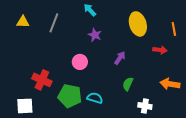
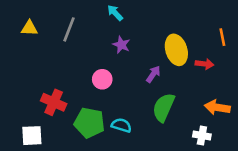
yellow ellipse: (138, 24) -> (176, 50), moved
green semicircle: (128, 84) -> (164, 107), size x1.6
white cross: (145, 106) -> (202, 136), moved

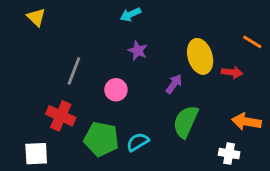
cyan arrow: (115, 13) -> (130, 14), turned -72
yellow triangle: (29, 28) -> (36, 17), moved, turned 42
gray line: (69, 29) -> (74, 71), moved
orange line: (222, 37) -> (252, 42), turned -48
cyan semicircle: (121, 125) -> (138, 142), turned -48

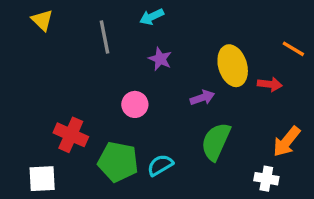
gray line: (74, 71) -> (105, 37), moved, turned -32
purple arrow: (174, 84) -> (202, 98), turned 36
orange arrow: (246, 122) -> (287, 142), turned -60

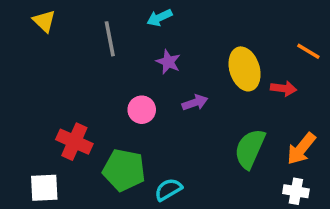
purple arrow: (202, 98) -> (195, 103), moved
green semicircle: (216, 142) -> (250, 149), moved
cyan semicircle: (160, 165) -> (168, 189), moved
white cross: (266, 179) -> (296, 191), moved

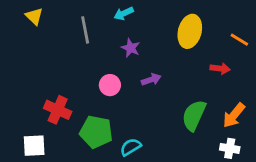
yellow ellipse: (245, 69) -> (190, 31), moved, turned 32

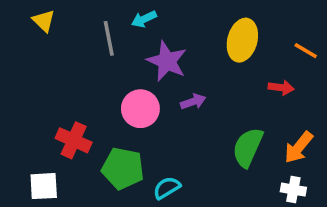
cyan arrow: (124, 13) -> (144, 19), moved
purple star: (131, 48) -> (167, 61), size x1.6
pink circle: (110, 85) -> (140, 109), size x1.4

